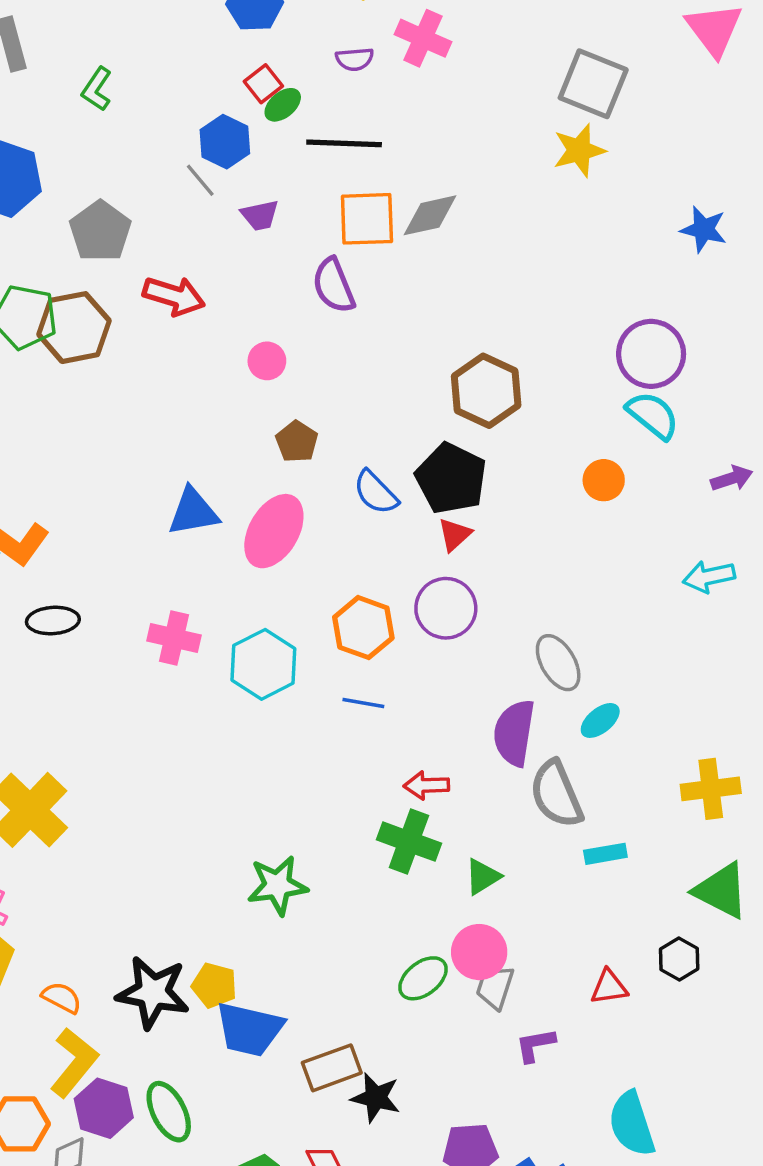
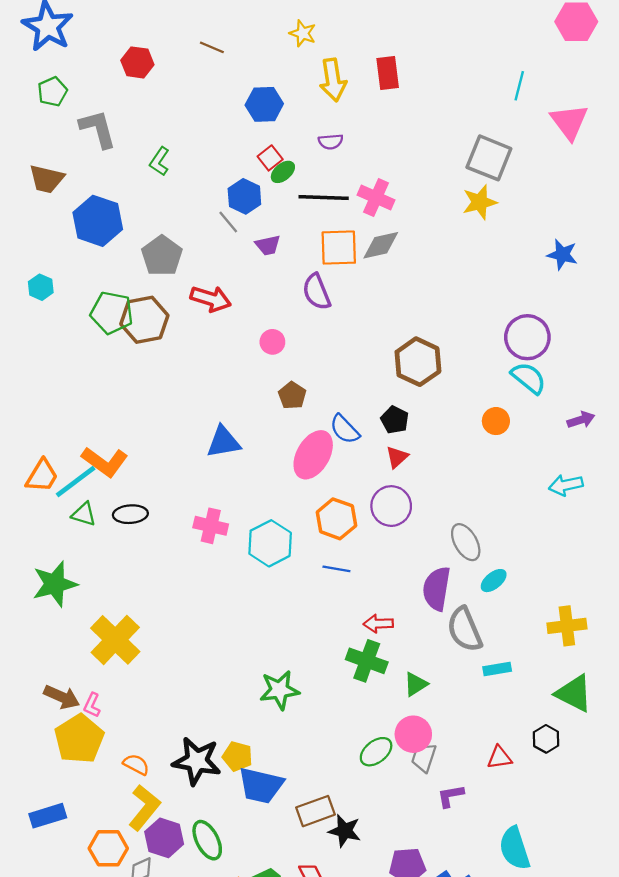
pink cross: (423, 38) -> (376, 198), moved
black pentagon: (451, 478) -> (395, 420), size x0.6
pink ellipse: (274, 531) -> (313, 455), moved

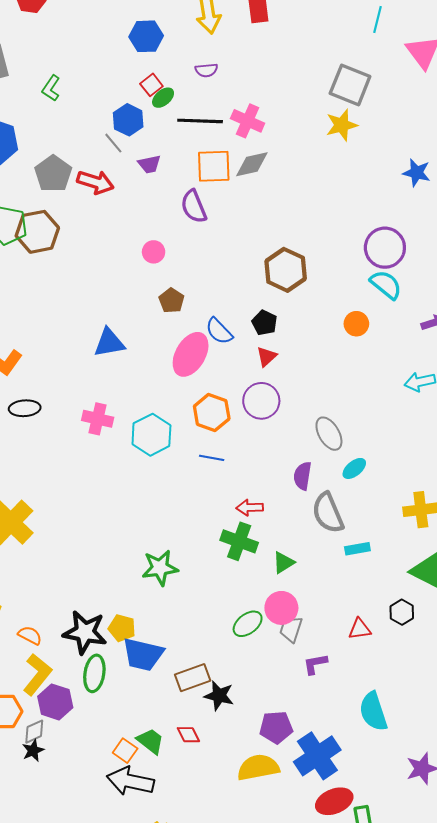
red arrow: (211, 299) -> (95, 182), moved
purple semicircle: (437, 589) -> (303, 476), size x0.7
green ellipse: (207, 840) -> (94, 673), moved, turned 36

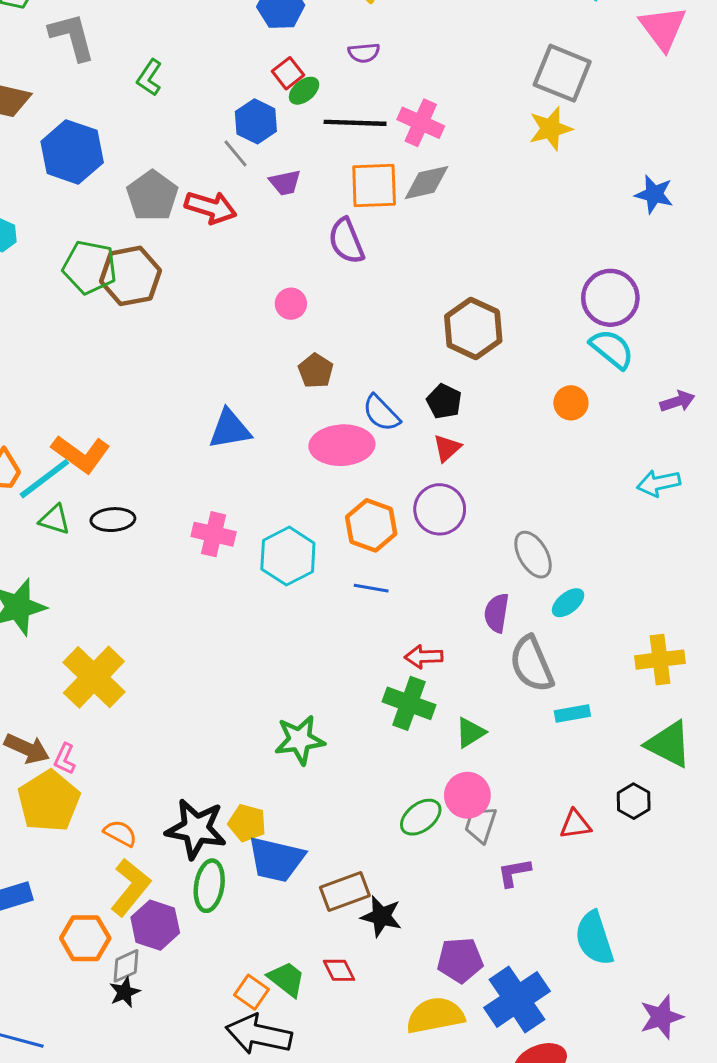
pink ellipse: (191, 354) -> (342, 445), turned 57

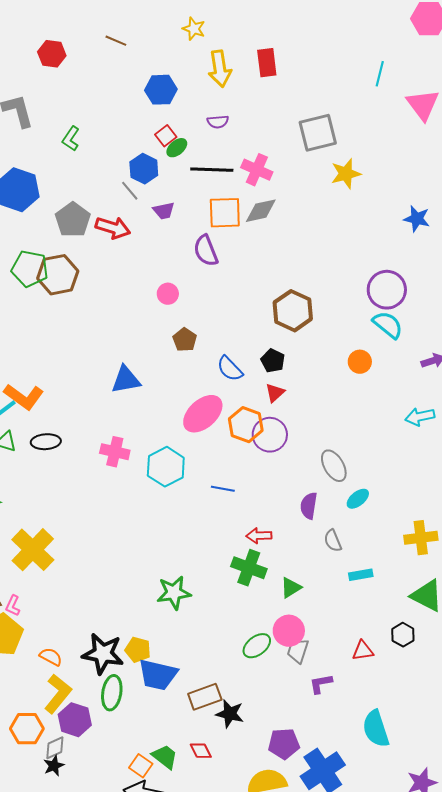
gray square: (562, 73) -> (318, 133), moved, turned -36
pink ellipse: (342, 445) -> (203, 414), moved, turned -39
orange hexagon: (371, 525) -> (246, 425), moved
gray semicircle: (532, 664) -> (333, 541), size x0.6

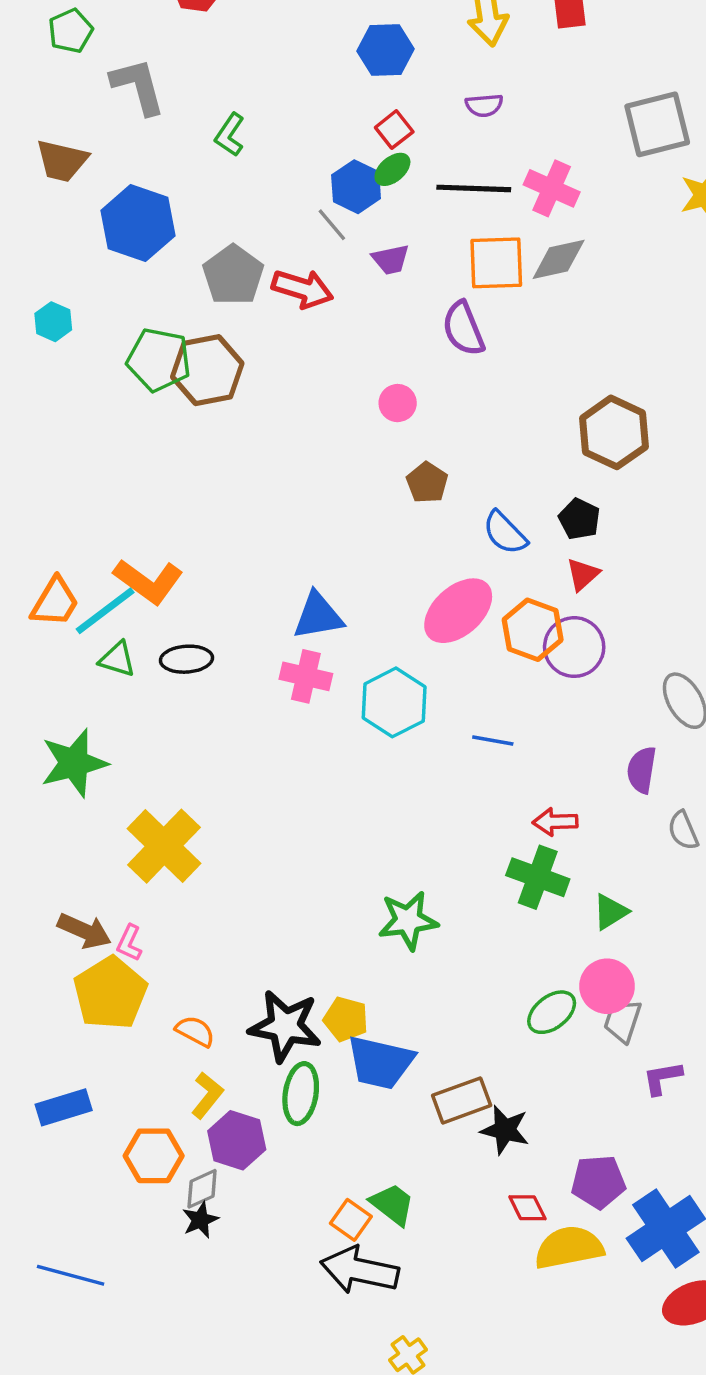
green ellipse: (177, 148) -> (392, 169), moved
blue triangle: (126, 380) -> (318, 616), moved
yellow L-shape: (58, 694) -> (207, 1095), size x0.7
red diamond: (201, 751) -> (527, 1208), moved

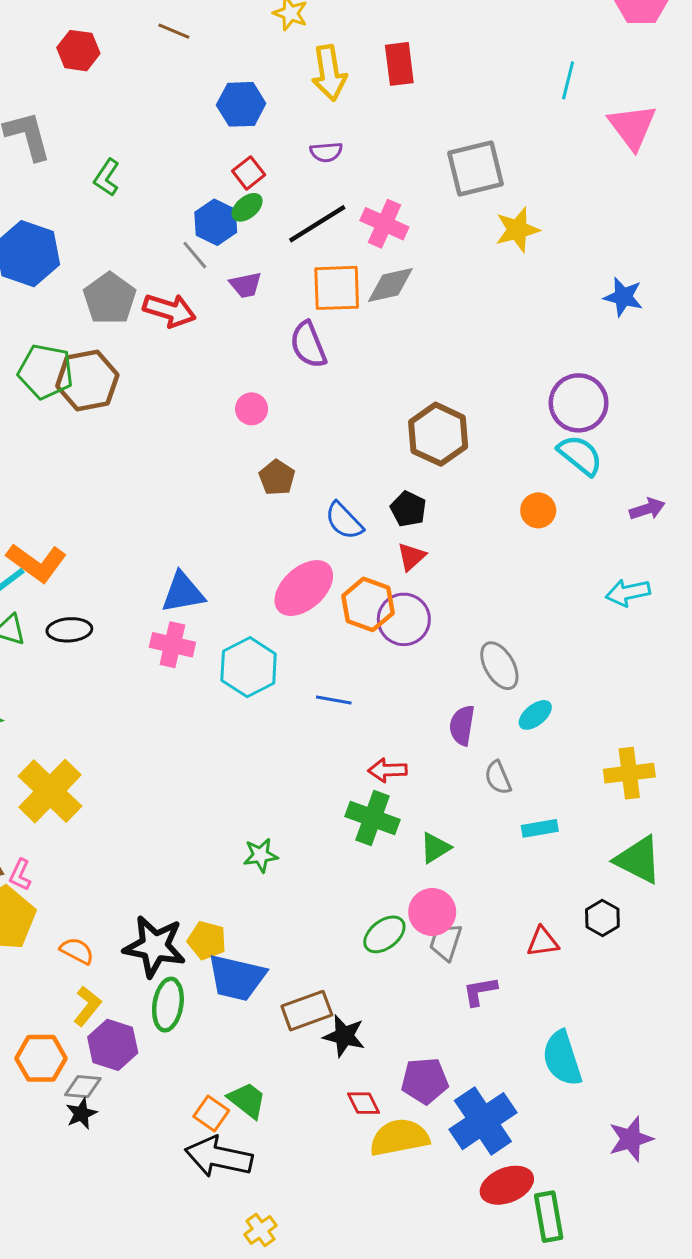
black line: (474, 188) -> (317, 224), turned -34
green star: (408, 920) -> (261, 855), size x0.7
gray diamond: (202, 1189) -> (83, 1087), turned 30

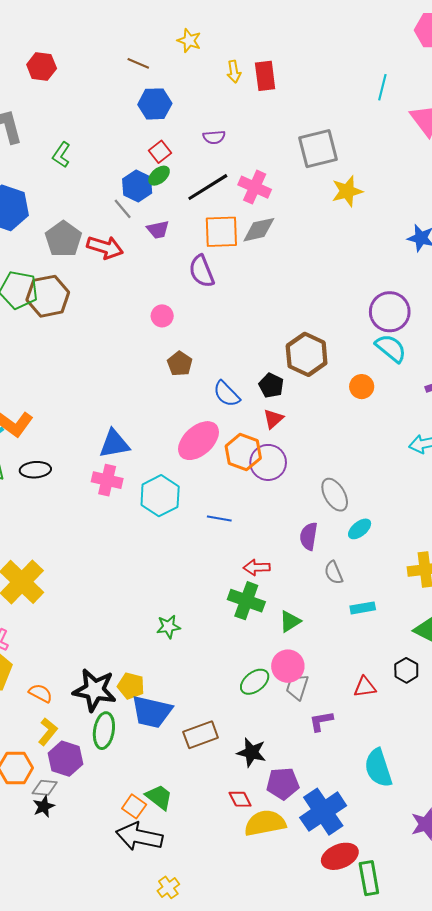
brown line: (174, 31) -> (138, 63), moved
yellow arrow: (329, 73) -> (234, 72), moved, size x0.6
brown hexagon: (438, 434) -> (307, 354), moved
black star: (344, 1036) -> (251, 752), moved

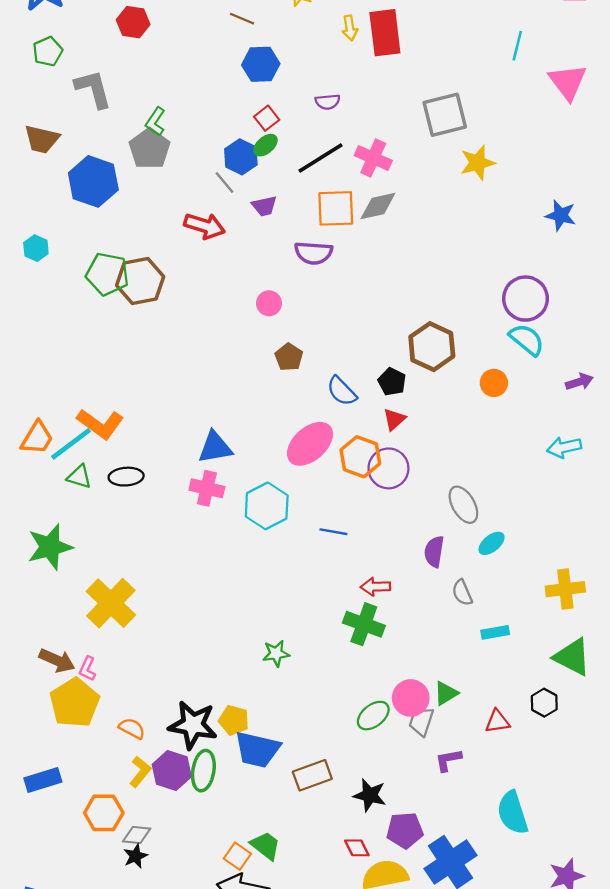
red rectangle: (265, 76) -> (385, 33), size x1.4
gray pentagon: (63, 239) -> (150, 149), moved
purple semicircle: (202, 271) -> (313, 253), turned -64
green triangle: (290, 621) -> (446, 693), moved
purple hexagon: (65, 759) -> (172, 771), moved

